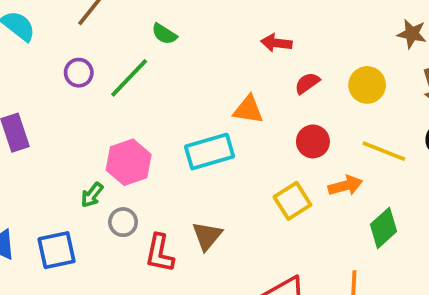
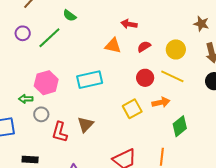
orange triangle: (248, 110) -> (113, 46), moved
yellow line: (384, 151) -> (172, 76), moved
green arrow: (92, 195) -> (26, 99), turned 48

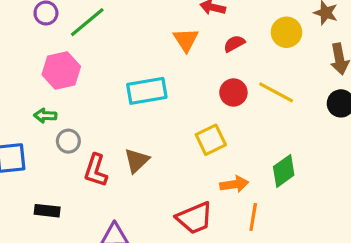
orange triangle: (113, 46) -> (186, 40), turned 42
yellow circle: (176, 49) -> (286, 32), moved
pink hexagon: (46, 83) -> (61, 71), moved
orange arrow: (161, 102) -> (234, 184), moved

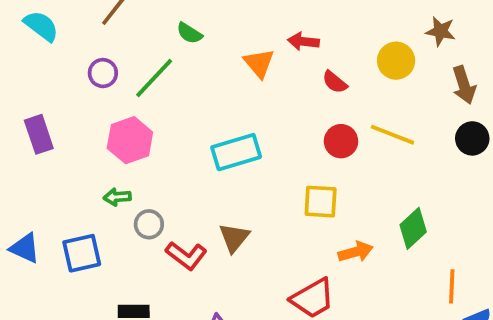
orange triangle: (186, 40) -> (259, 63), moved
red semicircle: (234, 44) -> (335, 82), turned -105
yellow square: (211, 140) -> (321, 202), turned 36
red L-shape: (96, 170) -> (186, 256), turned -64
orange line: (253, 217) -> (452, 286), moved

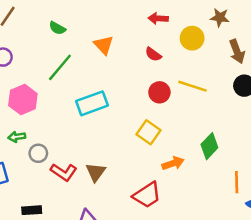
red arrow: (303, 41) -> (158, 18), moved
green line: (154, 78) -> (60, 67), moved
yellow square: (321, 202) -> (149, 132), turned 35
brown triangle: (234, 238) -> (96, 172), moved

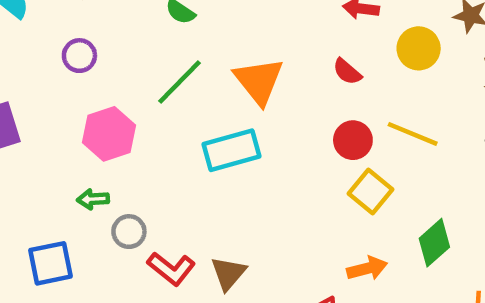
orange triangle: (104, 45) -> (259, 81), moved, size x1.4
yellow square: (149, 132) -> (371, 192), moved

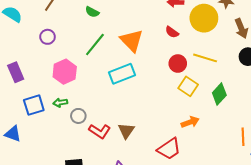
yellow circle: (419, 48) -> (204, 18), size x1.4
green diamond: (434, 243) -> (219, 94), moved
blue square: (51, 263) -> (34, 105), moved

